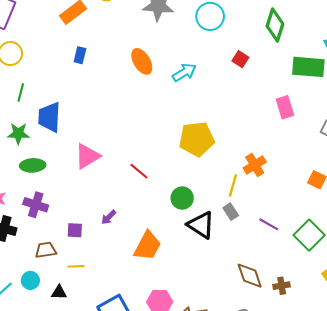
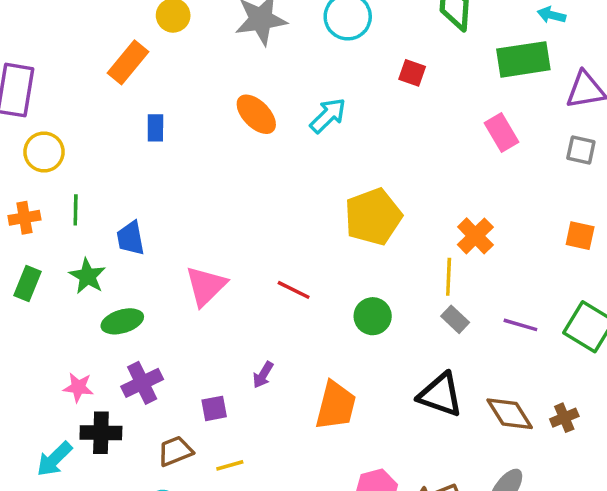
blue trapezoid: (49, 117) -> (130, 238), size x0.7
green star: (18, 134) -> (87, 276), turned -30
purple cross: (36, 205) -> (142, 383), turned -30
black triangle: (201, 225) -> (440, 395), moved

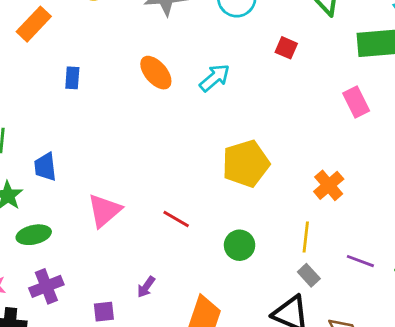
orange rectangle: (128, 62) -> (34, 24), moved
yellow line: (449, 277) -> (306, 237), moved
gray rectangle: (455, 319) -> (309, 275), moved

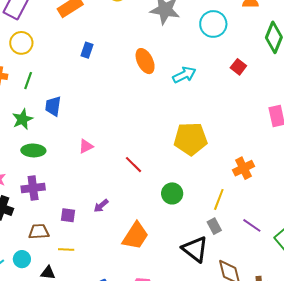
pink triangle: (104, 211) -> (86, 146), size x0.6

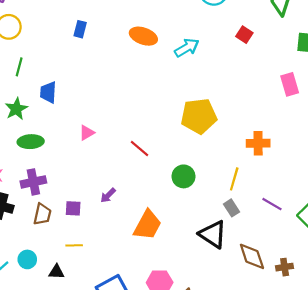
orange ellipse: (145, 61) -> (143, 36), turned -40
orange cross: (243, 168) -> (258, 143), turned 30
brown trapezoid: (39, 232) -> (42, 214), moved, turned 110

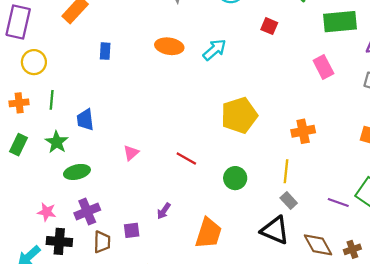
purple line: (272, 204) -> (338, 202), moved

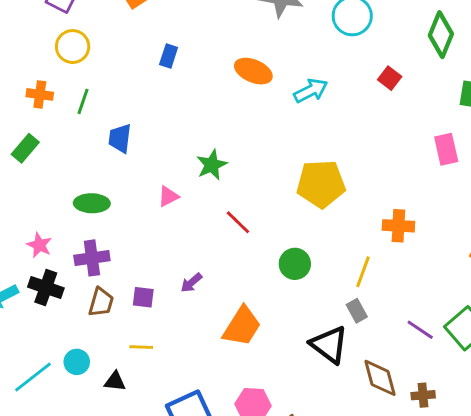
green star: (57, 142) -> (212, 165), moved

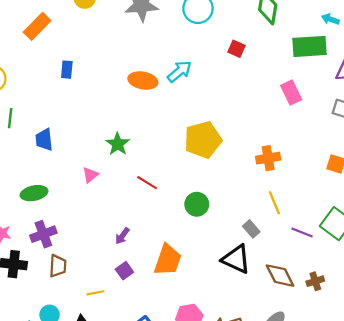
orange ellipse: (253, 71) -> (143, 80), moved
yellow line: (363, 272) -> (274, 203), moved, turned -30
purple square: (143, 297) -> (124, 271), moved, turned -30

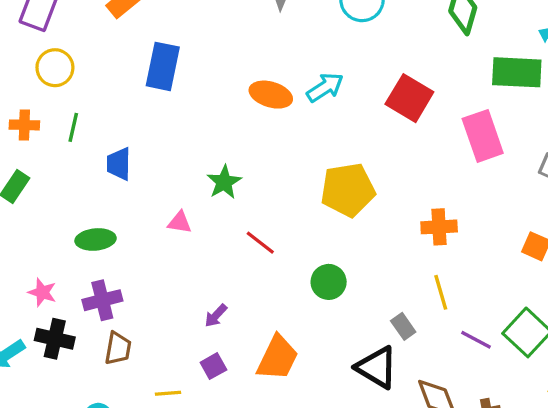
red square: (236, 49) -> (409, 98), moved, size x1.8
blue rectangle: (67, 70) -> (163, 66), size x1.8
pink rectangle: (291, 93) -> (483, 136), size x1.4
pink triangle: (90, 175) -> (180, 222), turned 42

